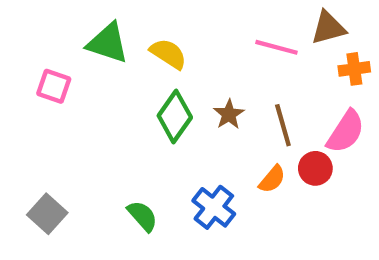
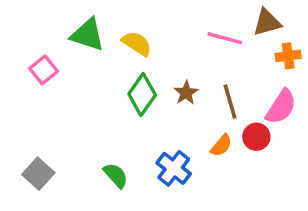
pink square: (54, 86) -> (44, 70), turned 32

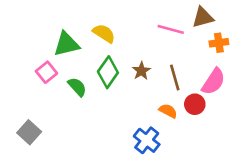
green triangle: (88, 35) -> (67, 44), moved, turned -32
pink square: (44, 70) -> (46, 72), moved
orange semicircle: (221, 146) -> (168, 111), turned -102
blue cross: (174, 168) -> (147, 140), moved
green semicircle: (116, 175) -> (77, 87), moved

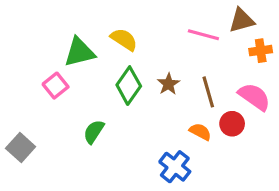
pink semicircle: (214, 82) -> (254, 97), turned -88
green semicircle: (77, 87) -> (94, 132), moved, turned -105
gray square: (29, 132) -> (21, 148), moved

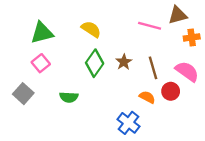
green triangle: (79, 52) -> (42, 33), moved
green semicircle: (94, 132) -> (69, 97), turned -120
gray square: (21, 148) -> (23, 94), moved

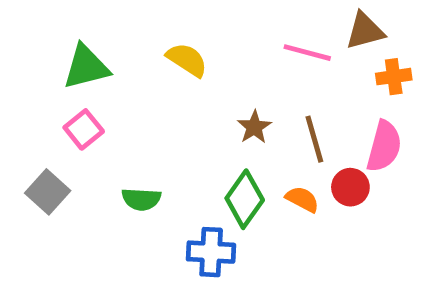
green diamond: (95, 63) -> (245, 199), moved
pink semicircle: (187, 71) -> (384, 146), turned 70
blue cross: (128, 123) -> (211, 252), moved, turned -35

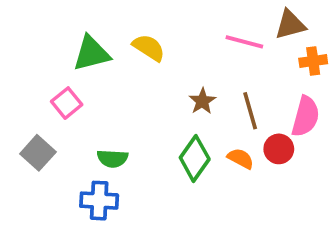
green triangle: (86, 67) -> (91, 53), moved
blue cross: (211, 252) -> (99, 201), moved

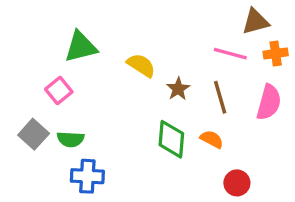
pink line: (244, 42) -> (230, 54), moved
yellow semicircle: (149, 48) -> (141, 65), moved
red circle: (279, 149) -> (237, 183), moved
green semicircle: (112, 158) -> (71, 139), moved
green diamond: (195, 158) -> (171, 139), turned -30

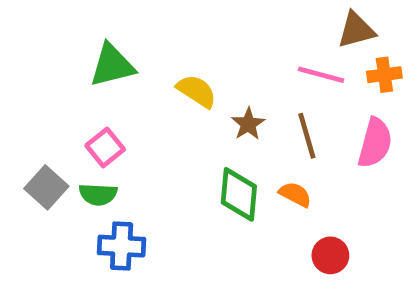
pink square: (59, 90) -> (105, 147), moved

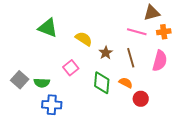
green triangle: (112, 65) -> (48, 28), turned 35
pink square: (105, 147) -> (71, 68), moved
red circle: (330, 255) -> (141, 99), moved

